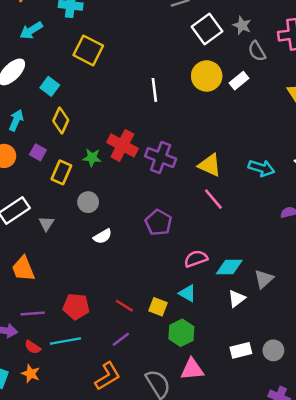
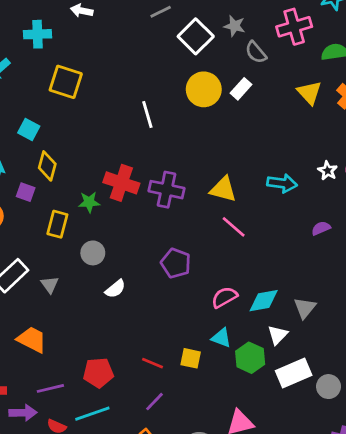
purple square: (38, 152) -> (26, 192), moved
orange trapezoid: (23, 269) -> (32, 340), turned 148
green hexagon: (181, 333) -> (250, 358), moved
white rectangle: (241, 350) -> (294, 373), moved, size x1.4

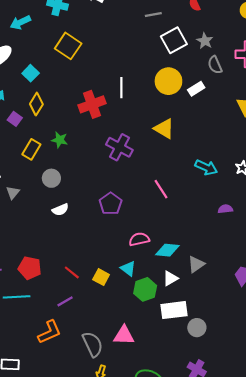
red cross: (121, 183) -> (92, 104), moved, turned 35
yellow triangle: (223, 189) -> (164, 129), moved

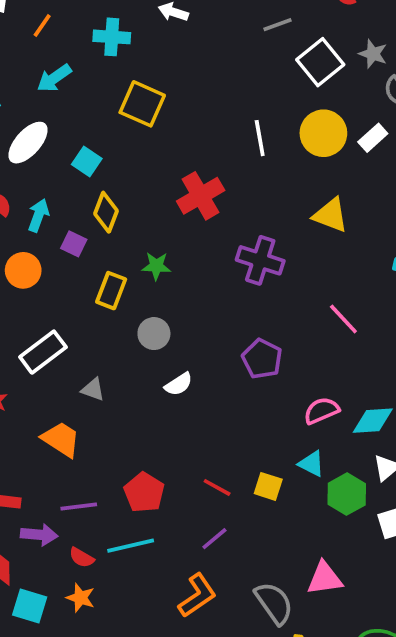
white line: (121, 88) -> (260, 138), moved
gray triangle: (13, 192) -> (93, 389), moved, turned -40
red pentagon: (30, 268) -> (144, 492), turned 30

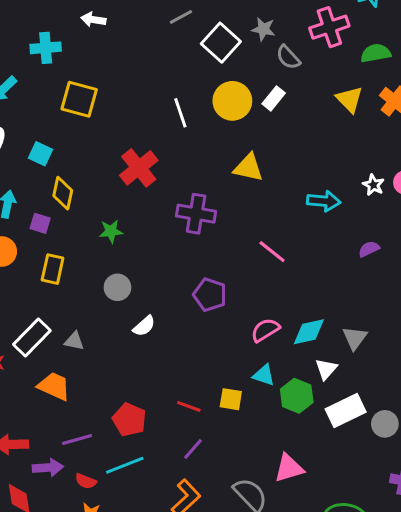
yellow rectangle: (111, 291) -> (53, 269), moved
white rectangle: (43, 352) -> (32, 337), moved

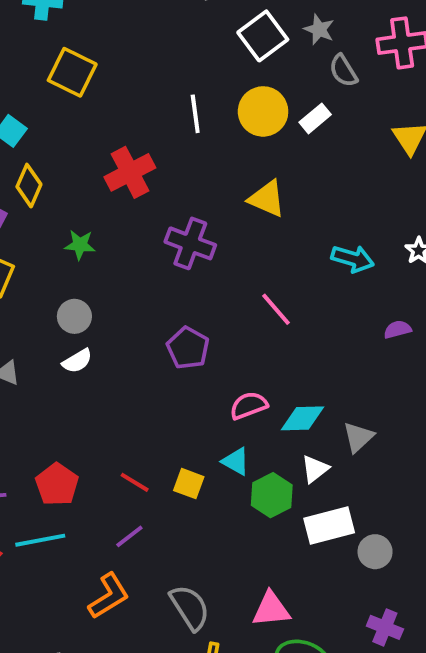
white semicircle: (144, 326) -> (77, 361), moved
pink triangle: (289, 468) -> (271, 609), moved

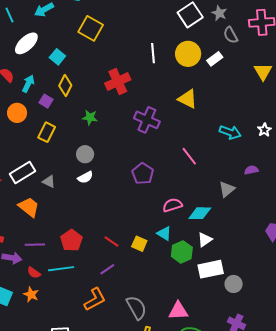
gray triangle: (358, 437) -> (227, 189), moved

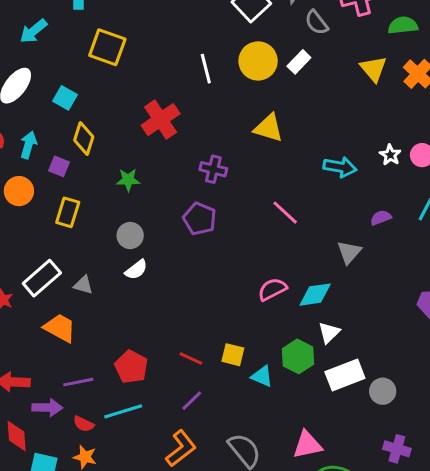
purple cross: (147, 120) -> (213, 169), size x0.7
purple pentagon: (143, 174) -> (200, 219), moved
cyan triangle: (164, 234) -> (262, 376), moved

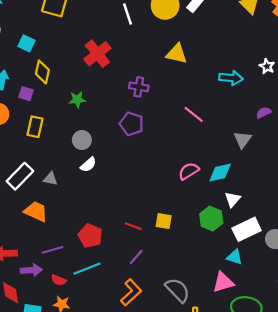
cyan triangle: (262, 376) -> (234, 257), moved

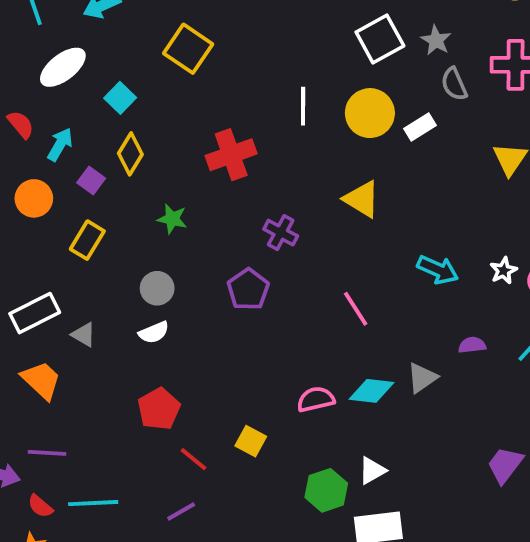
cyan diamond: (220, 172) -> (371, 391), moved
yellow square: (164, 221) -> (251, 441), moved
red pentagon: (90, 236) -> (159, 409), moved

